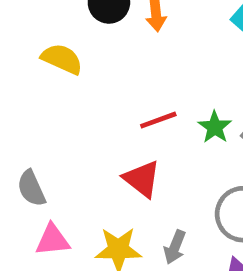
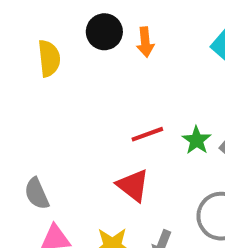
yellow semicircle: (62, 59) -> (49, 58), moved, turned 60

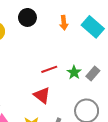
orange arrow: (145, 42) -> (64, 23), moved

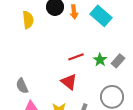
orange arrow: (64, 23) -> (74, 12), moved
cyan rectangle: (93, 27) -> (101, 16), moved

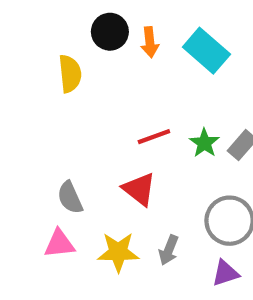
yellow semicircle: (28, 20) -> (70, 74), moved
gray semicircle: (22, 86) -> (70, 198), moved

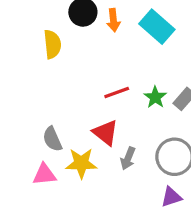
gray arrow: (169, 250) -> (128, 158), moved
yellow star: (118, 252) -> (81, 163), moved

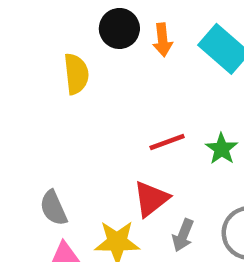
red triangle: (105, 133) -> (151, 199), turned 44
gray semicircle: (52, 139) -> (53, 208), moved

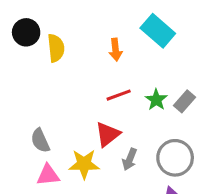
black circle: (119, 28) -> (26, 32), moved
orange arrow: (163, 40) -> (115, 50), moved

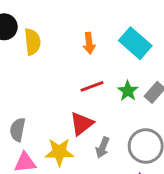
cyan rectangle: (158, 31) -> (135, 43), moved
gray semicircle: (40, 141) -> (18, 130), turned 35

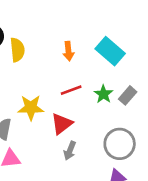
gray arrow: (102, 147) -> (70, 151), moved
yellow star: (59, 152) -> (31, 108), moved

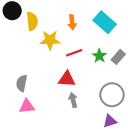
yellow star: (31, 108) -> (50, 40), moved
red triangle: (62, 124) -> (67, 79), turned 42
gray arrow: (70, 151) -> (73, 100), turned 144

